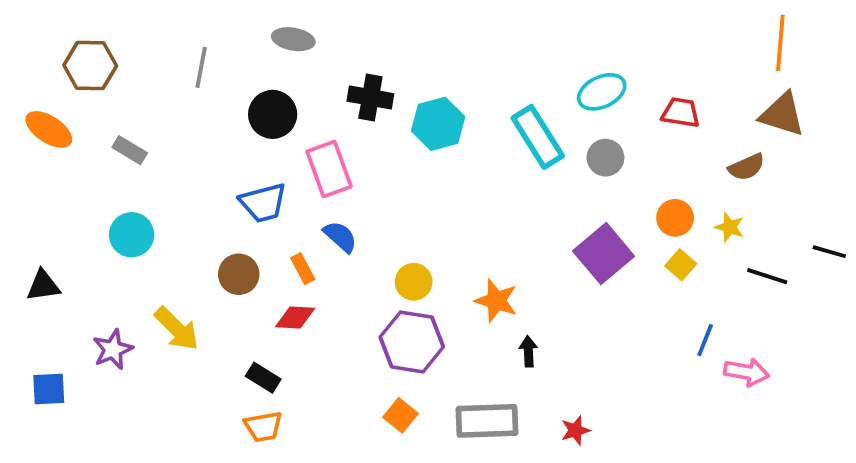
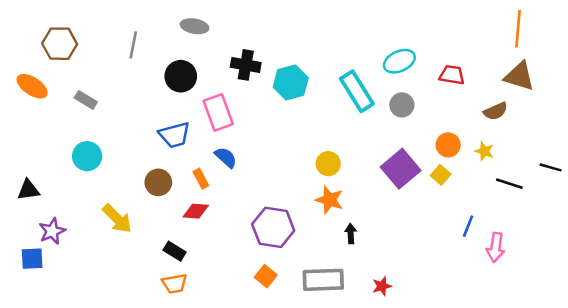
yellow square: (681, 265) -> (441, 175), moved
yellow circle: (414, 282) -> (328, 164), moved
purple star: (113, 349) -> (52, 231), moved
pink arrow: (747, 372) -> (496, 247), turned 88

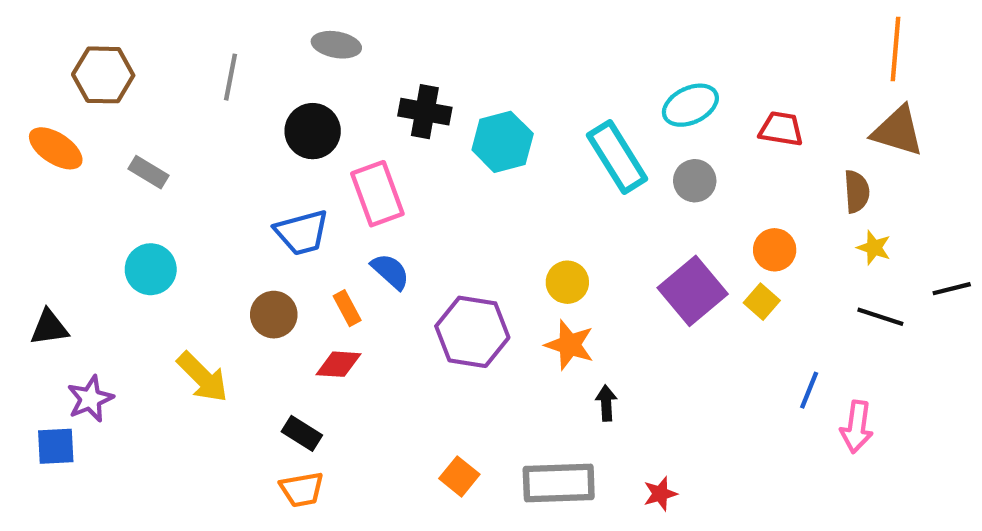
brown semicircle: (496, 111) -> (857, 192), turned -70
yellow star: (484, 151) -> (874, 248), moved
black line: (551, 167) -> (952, 289), turned -30
purple hexagon: (273, 227) -> (472, 332), moved

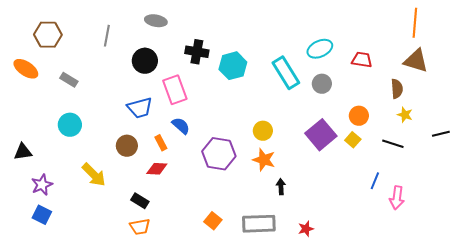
black line: (880, 317) -> (393, 144), moved
blue square: (56, 446) -> (42, 215), moved, turned 30

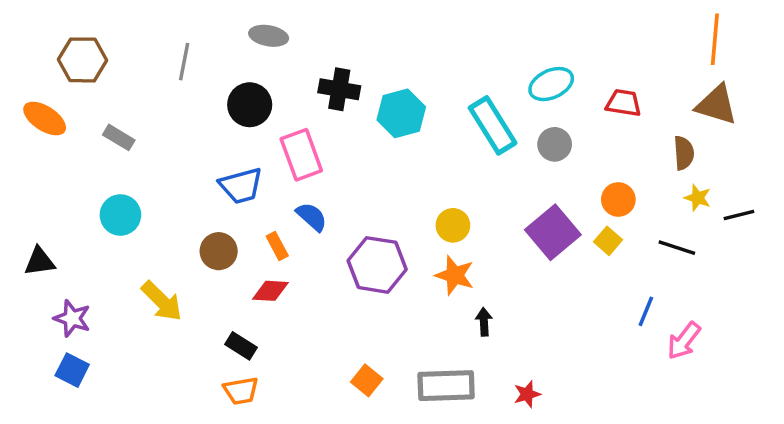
black line: (441, 134) -> (739, 215), moved
purple star: (42, 185) -> (72, 318), turned -30
pink arrow: (397, 198) -> (684, 341), turned 30

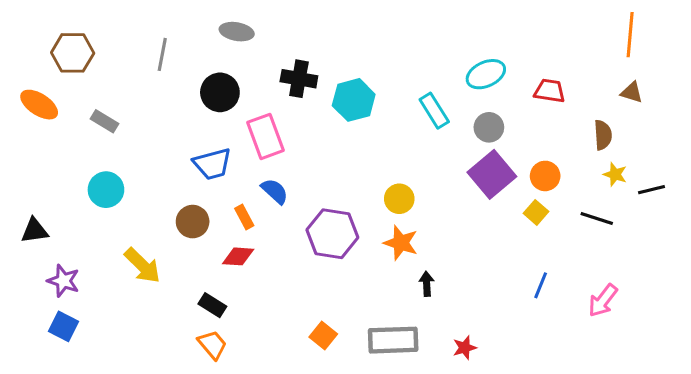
brown triangle: (717, 105) -> (632, 92), size x0.6
cyan rectangle: (493, 125) -> (434, 111), size x0.7
purple square: (553, 232) -> (492, 174), moved
blue line: (646, 311) -> (541, 285), moved
orange trapezoid: (241, 391) -> (212, 345), turned -120

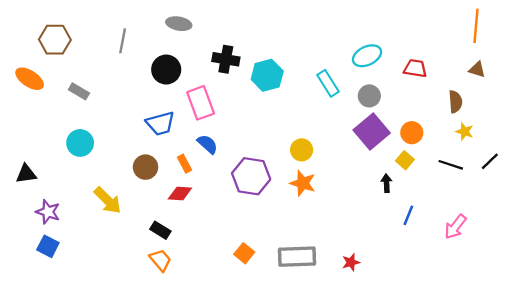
black line: (651, 190) -> (490, 161), moved, turned -30
black arrow: (427, 284) -> (387, 183), moved

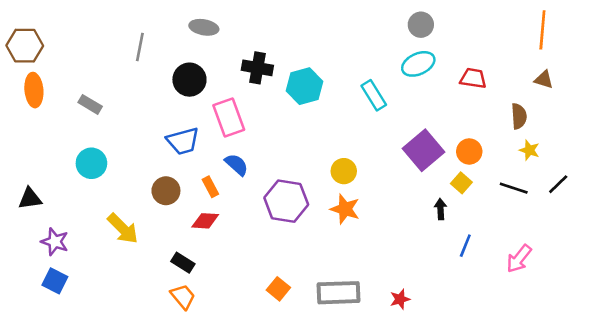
brown hexagon: (55, 40) -> (25, 46), moved
orange ellipse: (30, 79) -> (34, 90), turned 52
gray circle: (369, 96) -> (421, 25), moved

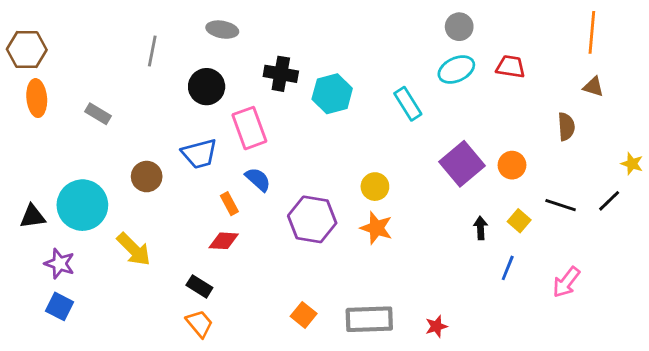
red trapezoid: (473, 78) -> (511, 67), moved
yellow star: (529, 150) -> (632, 164), moved
cyan circle: (91, 163) -> (82, 205), moved, size x1.5
yellow square: (461, 183) -> (519, 221), moved
brown circle: (166, 191) -> (147, 177), moved

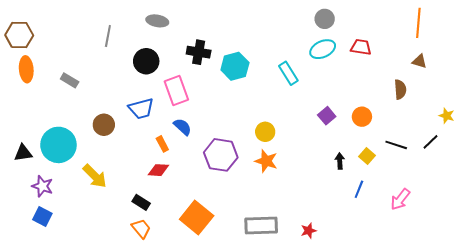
purple square: (462, 164) -> (327, 116), size x0.6
orange square: (304, 315) -> (197, 217), moved, size x1.8

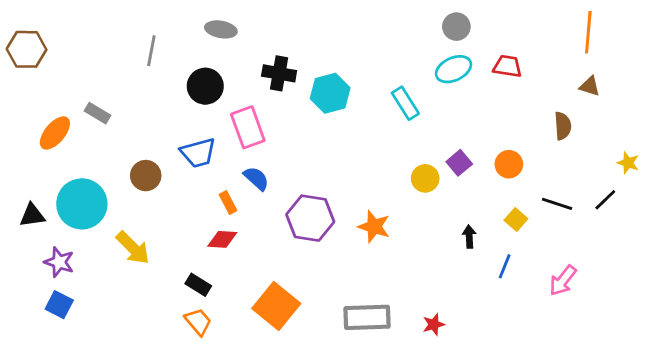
orange ellipse: (26, 69) -> (55, 133), moved, turned 45
yellow circle: (265, 132) -> (425, 178), moved
black arrow: (340, 161) -> (469, 237), moved

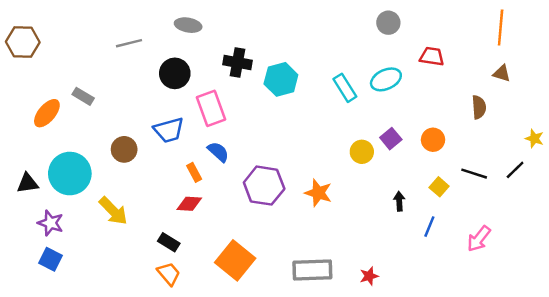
gray line: (151, 51) -> (129, 43), turned 65
cyan ellipse: (454, 69) -> (386, 79), moved

